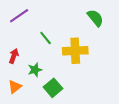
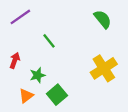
yellow cross: (75, 51) -> (104, 68), moved, turned -30
orange triangle: (15, 87) -> (26, 96), moved

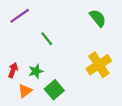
red arrow: (15, 60) -> (13, 70), moved

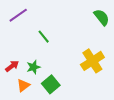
green semicircle: (98, 18) -> (102, 17), moved
red arrow: (13, 70) -> (12, 66), turned 32

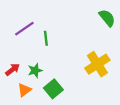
purple line: (18, 15) -> (24, 29), moved
green line: (44, 37) -> (46, 38), turned 32

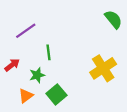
green line: (46, 38) -> (49, 52), moved
red arrow: (13, 69) -> (12, 65), moved

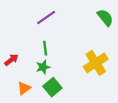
purple line: (26, 31) -> (46, 18), moved
green star: (37, 75) -> (43, 67), moved

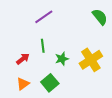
red arrow: (11, 60) -> (23, 59), moved
green star: (43, 67) -> (62, 59), moved

